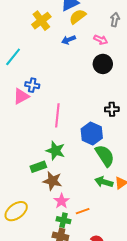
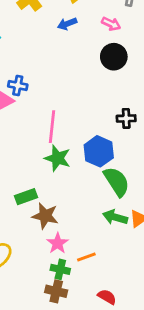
green star: (55, 151) -> (58, 158), moved

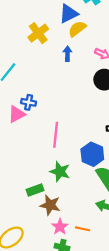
blue arrow: (67, 24) -> (67, 54), turned 112
green star: (58, 158) -> (60, 172), moved
orange line: (86, 257) -> (83, 229), moved, turned 32

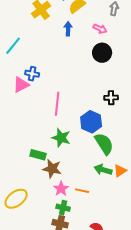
green rectangle: (35, 190) -> (38, 155), turned 35

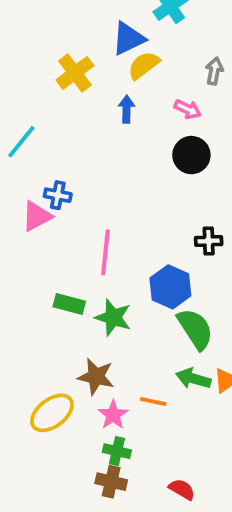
green rectangle: (38, 155) -> (69, 304), moved
orange line: (82, 191) -> (153, 401), moved
yellow ellipse: (16, 199) -> (52, 413), moved

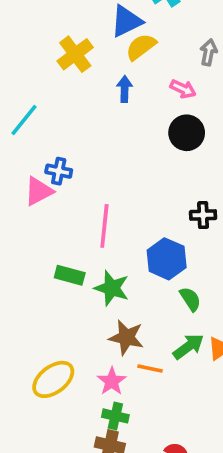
green semicircle: (195, 329) -> (190, 299), size x0.6
brown star: (96, 377) -> (126, 337), moved
green arrow: (193, 379) -> (188, 347), turned 128

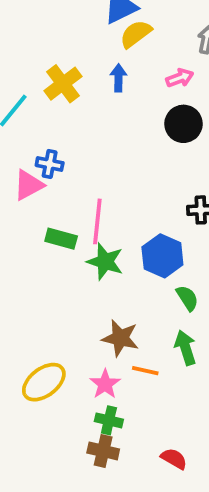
yellow cross: (75, 54) -> (63, 84), moved
pink arrow: (183, 89) -> (180, 78), turned -45
green rectangle: (70, 275) -> (61, 239), moved
green star: (112, 288) -> (105, 262), moved
green arrow: (188, 347) -> (185, 348), turned -72

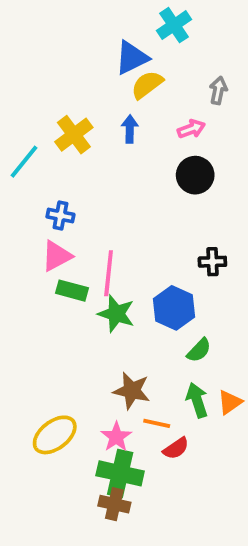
pink triangle: (29, 185) -> (57, 256), moved
green semicircle: (187, 298) -> (199, 350), turned 76
green cross: (109, 420) -> (120, 473), size x1.6
red semicircle: (174, 459) -> (176, 448), moved, turned 116

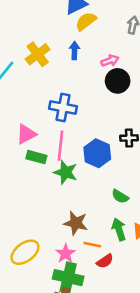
pink arrow: (191, 129) -> (110, 61), moved
blue cross: (60, 216) -> (63, 108), moved, size x1.5
blue hexagon: (174, 308) -> (97, 153), moved
green semicircle: (199, 350) -> (120, 196), turned 78

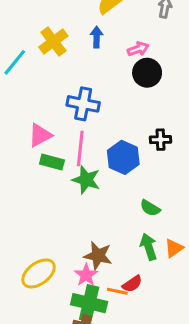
brown star: (76, 223) -> (98, 256), moved
orange line: (92, 245) -> (117, 291), moved

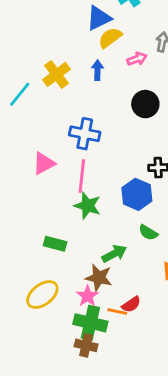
pink arrow: (138, 49) -> (137, 59), moved
blue hexagon: (123, 157) -> (137, 194), moved
green rectangle: (52, 162) -> (55, 244), moved
green arrow: (149, 247) -> (114, 254), moved, turned 80

